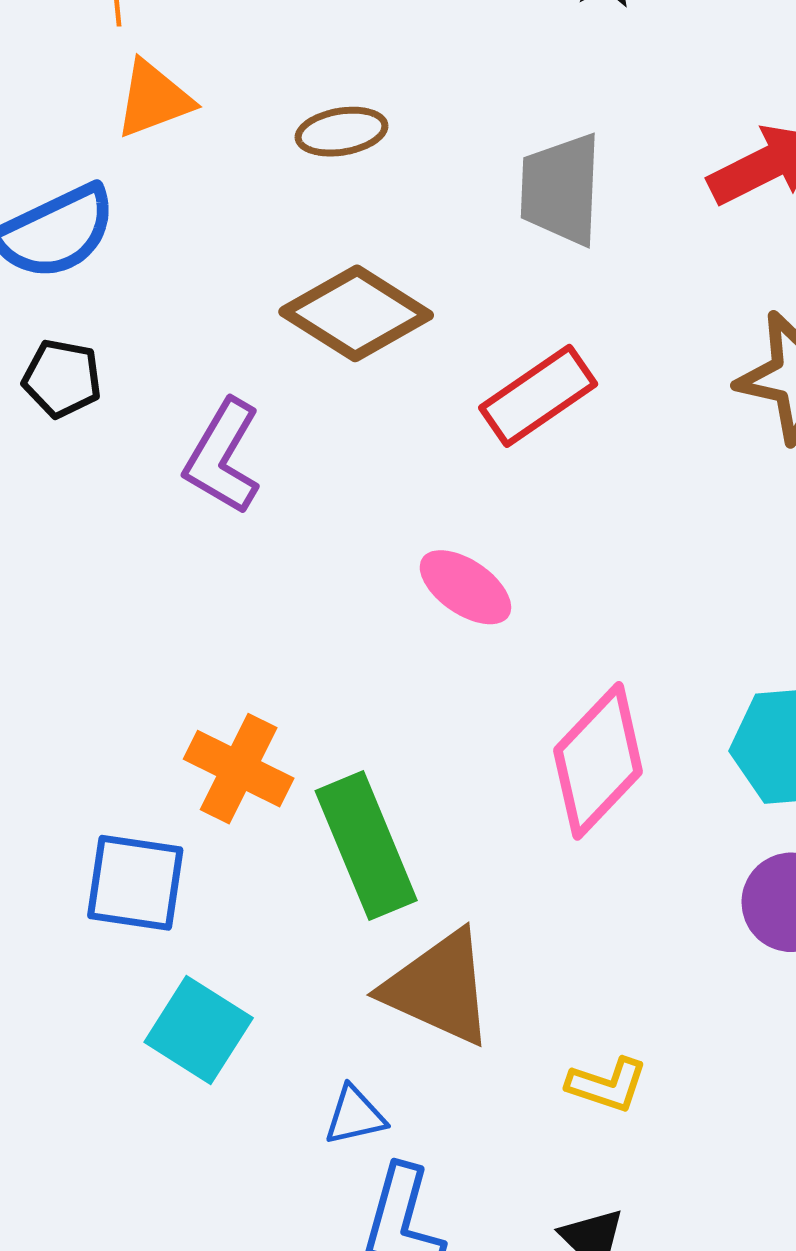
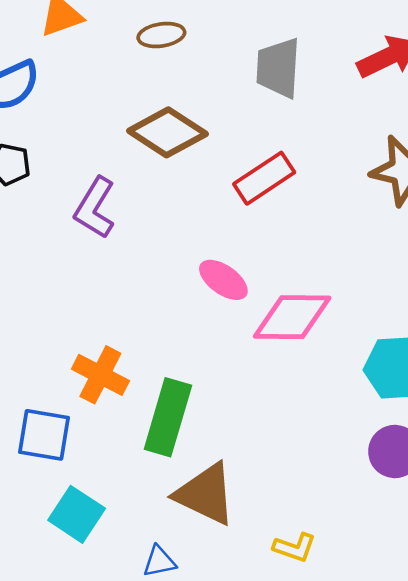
pink diamond: (598, 761) -> (292, 317), moved, turned 46
green rectangle: (366, 846) -> (168, 417), turned 38

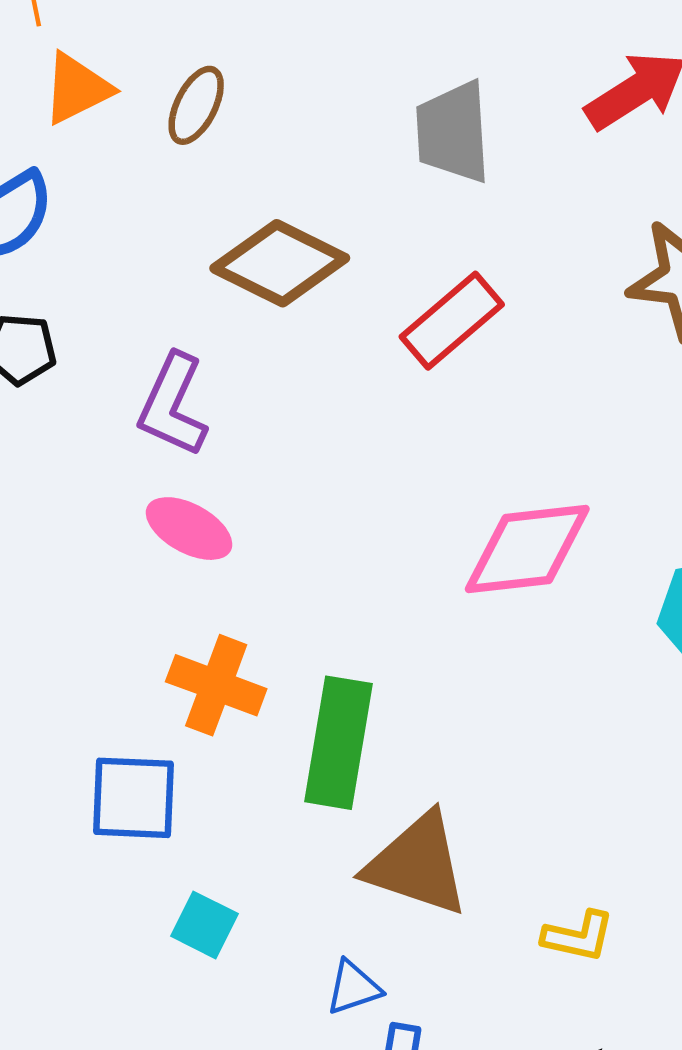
brown ellipse: (161, 35) -> (196, 105), moved, turned -48
pink ellipse: (223, 280) -> (189, 529), moved
cyan square: (77, 514) -> (204, 925), size x0.7

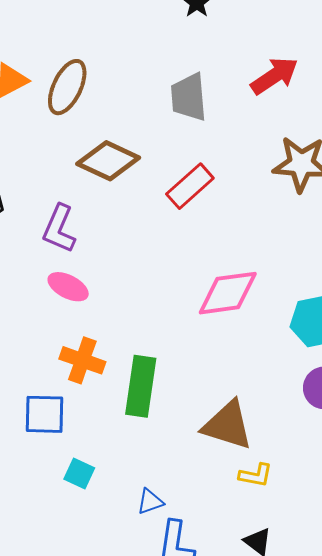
brown ellipse: (196, 105) -> (67, 87), size x1.5
brown triangle: (417, 864) -> (228, 425), moved

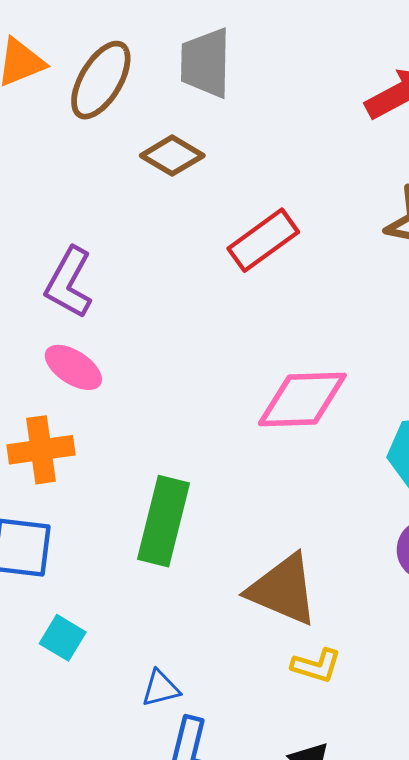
gray trapezoid: (189, 97) -> (206, 63), moved
brown diamond: (108, 161) -> (172, 156), moved, size x0.7
orange cross: (82, 360) -> (41, 450), moved, turned -33

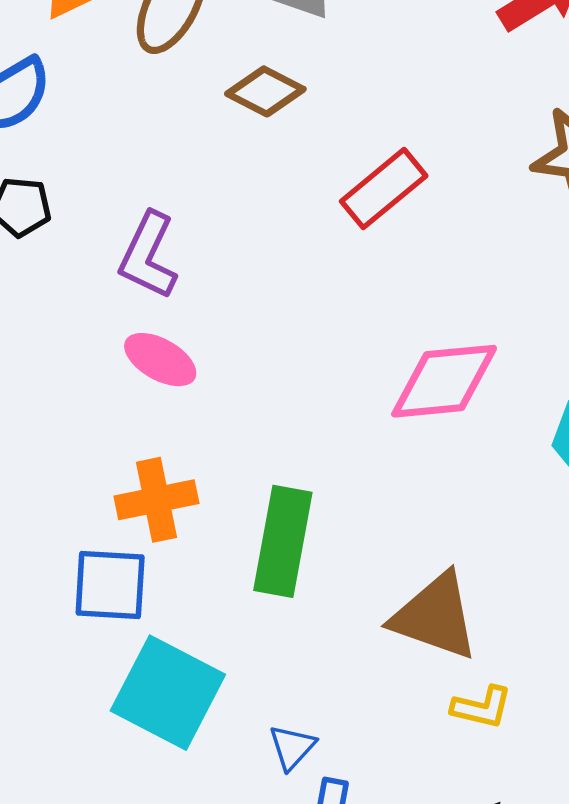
orange cross: (41, 450) -> (156, 500), moved
cyan square: (63, 638) -> (168, 693), size x2.0
blue triangle: (161, 688) -> (292, 747), turned -30

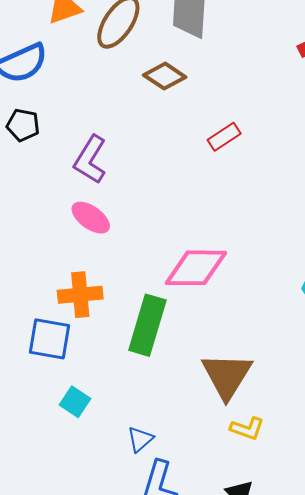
red rectangle: (384, 189) -> (224, 137), size x0.7
pink diamond: (444, 381) -> (196, 268), moved
brown triangle: (435, 616) -> (227, 376), turned 36
cyan square: (168, 693) -> (75, 402), size x0.5

